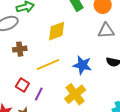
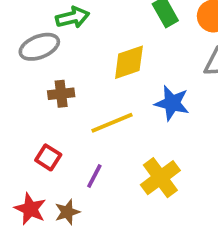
blue star: (82, 65) -> (172, 103), moved
red square: (22, 85) -> (48, 157), moved

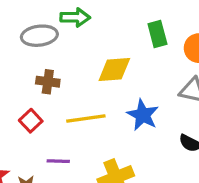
red square: (48, 157) -> (31, 121), moved
purple line: (94, 176) -> (58, 161), turned 50

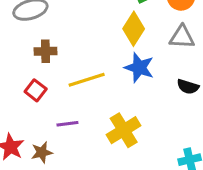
yellow diamond: (114, 69) -> (134, 29), moved, turned -44

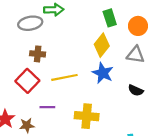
red square: (36, 90) -> (27, 81), size x1.5
yellow cross: (124, 130) -> (87, 116), turned 30

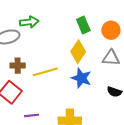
yellow line: (64, 77) -> (45, 72), moved

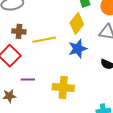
blue star: (81, 78) -> (78, 49), turned 30

